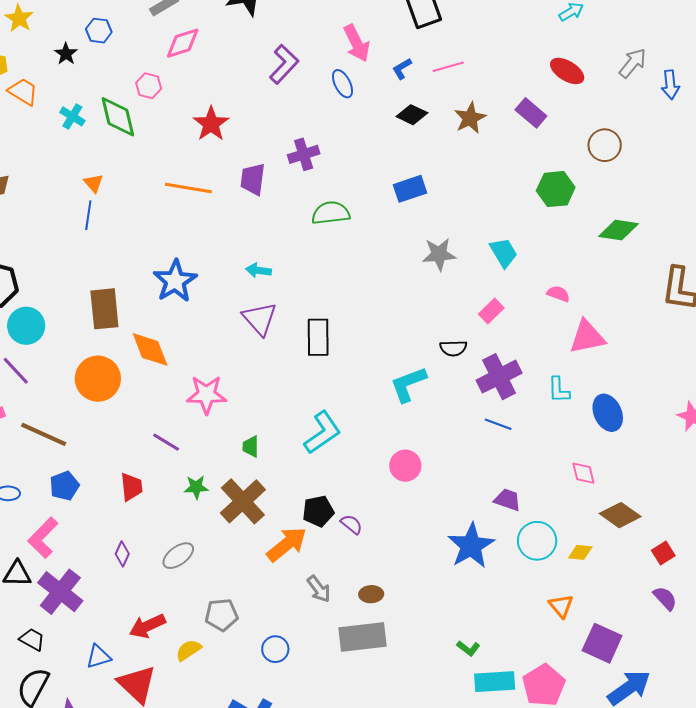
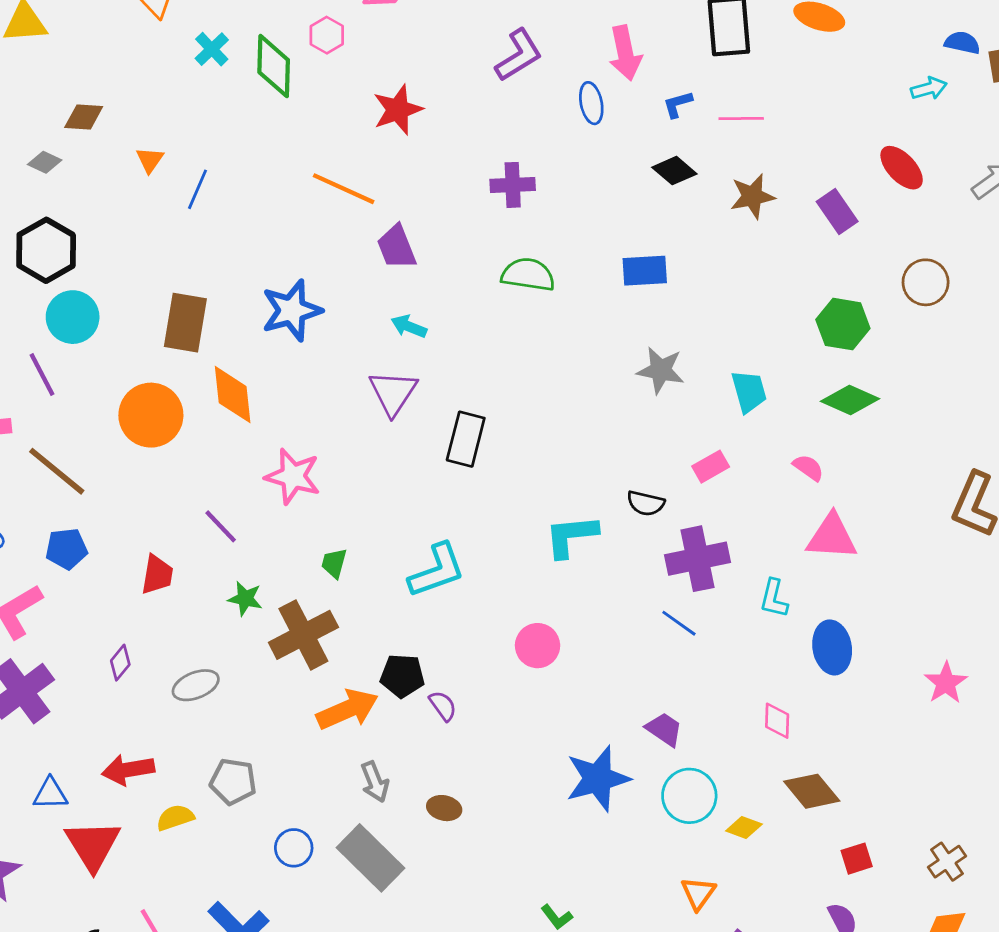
purple trapezoid: (253, 179) -> (397, 247), moved, turned -44
orange triangle: (94, 183) -> (150, 160), moved
green diamond: (618, 230) -> (850, 400), moved
gray rectangle: (362, 637) -> (371, 858), moved, turned 36

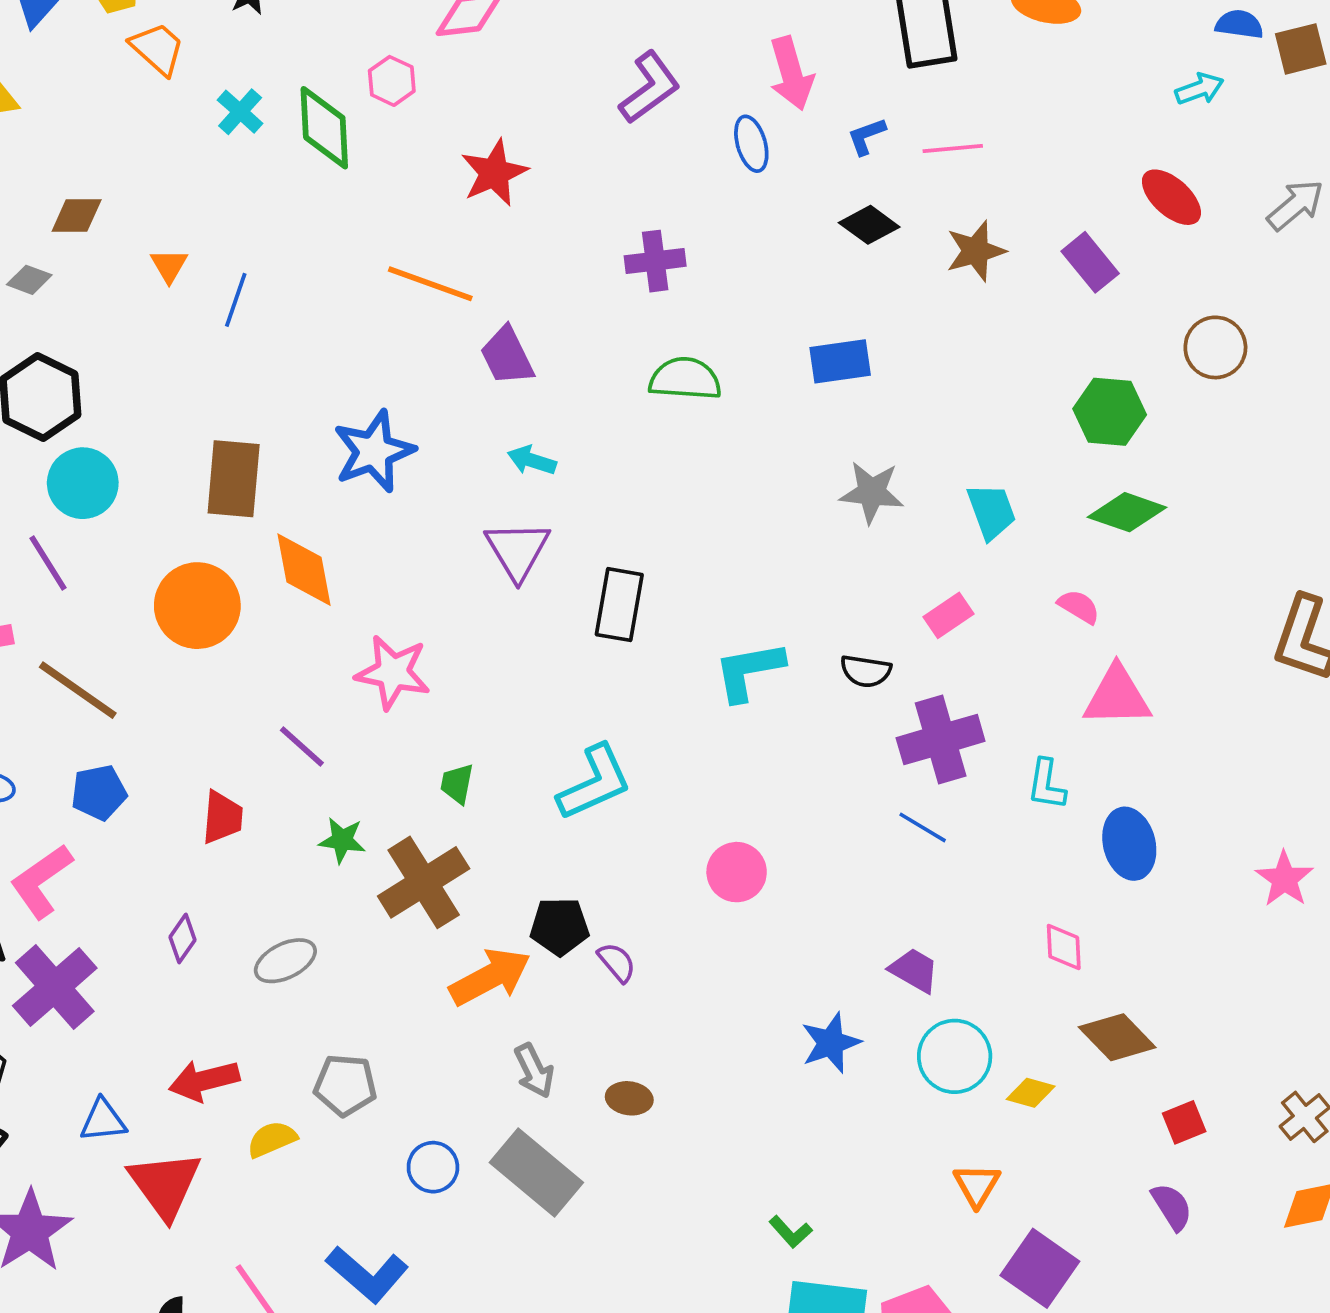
cyan L-shape: (571, 536) -> (749, 671), moved
blue star: (598, 778) -> (831, 1043), size x0.7

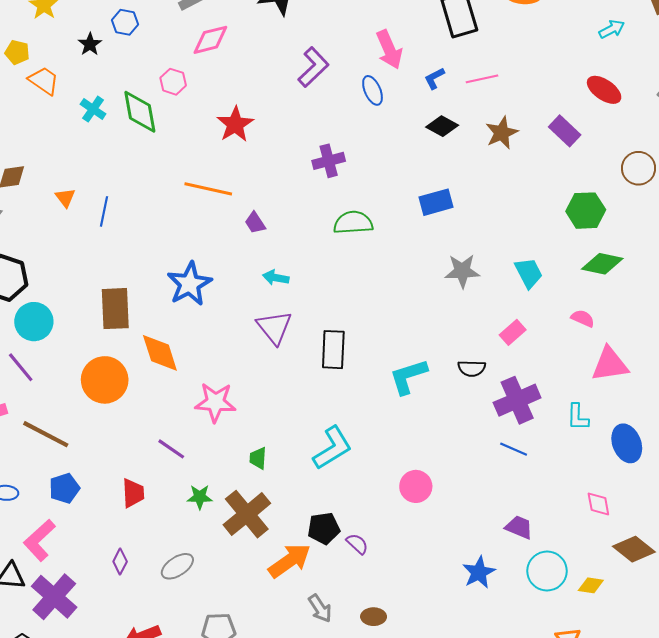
purple trapezoid: (507, 356) -> (255, 223), size x0.7

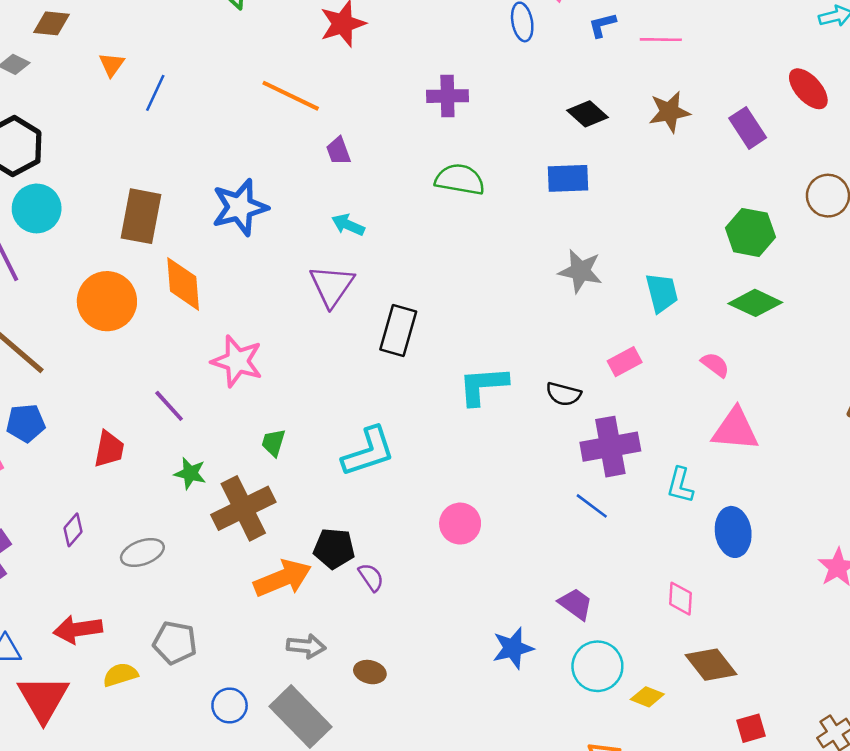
black diamond: (442, 126) -> (587, 114), moved
gray arrow: (320, 608) -> (306, 646), turned -64

